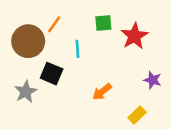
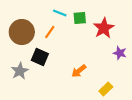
orange line: (54, 24) -> (50, 32), moved
cyan line: (77, 49) -> (60, 13), moved, turned -64
purple star: (153, 80) -> (120, 53), moved

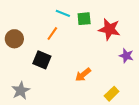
red star: (104, 28) -> (109, 29), turned -30
brown circle: (22, 32) -> (14, 39), moved, size x0.7
gray star: (20, 71) -> (21, 91), moved

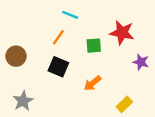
green square: (84, 19) -> (94, 46), moved
brown circle: (14, 39) -> (16, 56), moved
black square: (42, 60) -> (58, 67), moved

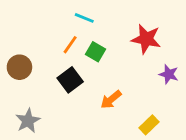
green square: (94, 46) -> (96, 52), moved, turned 35
black square: (58, 67) -> (70, 80), turned 30

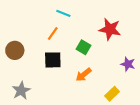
green square: (96, 52) -> (84, 47), moved
purple star: (169, 74) -> (128, 64), moved
black square: (70, 80) -> (53, 60), turned 36

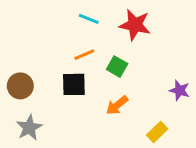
red star: (110, 29) -> (135, 25), moved
orange line: (53, 33) -> (84, 55), moved, turned 32
brown circle: (15, 50) -> (20, 86), moved

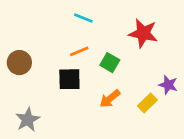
red star: (135, 25) -> (143, 33), moved
brown circle: (20, 86) -> (19, 63), moved
yellow rectangle: (157, 132) -> (147, 103), moved

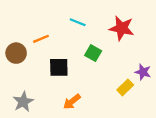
cyan line: (83, 18) -> (78, 22), moved
orange line: (79, 51) -> (41, 39), moved
orange arrow: (110, 99) -> (72, 102), moved

